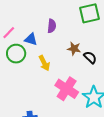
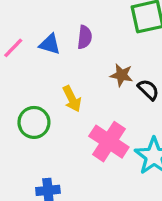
blue triangle: (31, 39) -> (50, 44), moved
green circle: (16, 54) -> (34, 122), moved

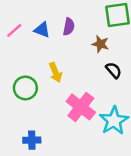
brown star: (122, 75) -> (100, 44), moved

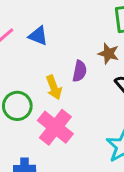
purple semicircle: (69, 27) -> (80, 71), moved
pink cross: (81, 107) -> (55, 127), moved

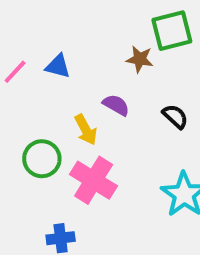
brown star: (108, 54) -> (140, 59), moved
purple semicircle: (80, 71) -> (116, 105), turned -65

